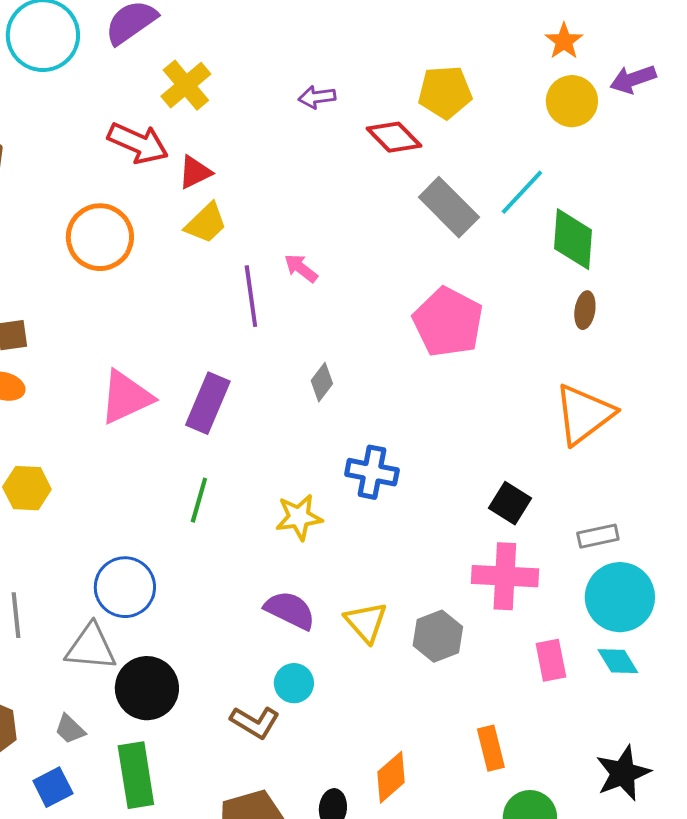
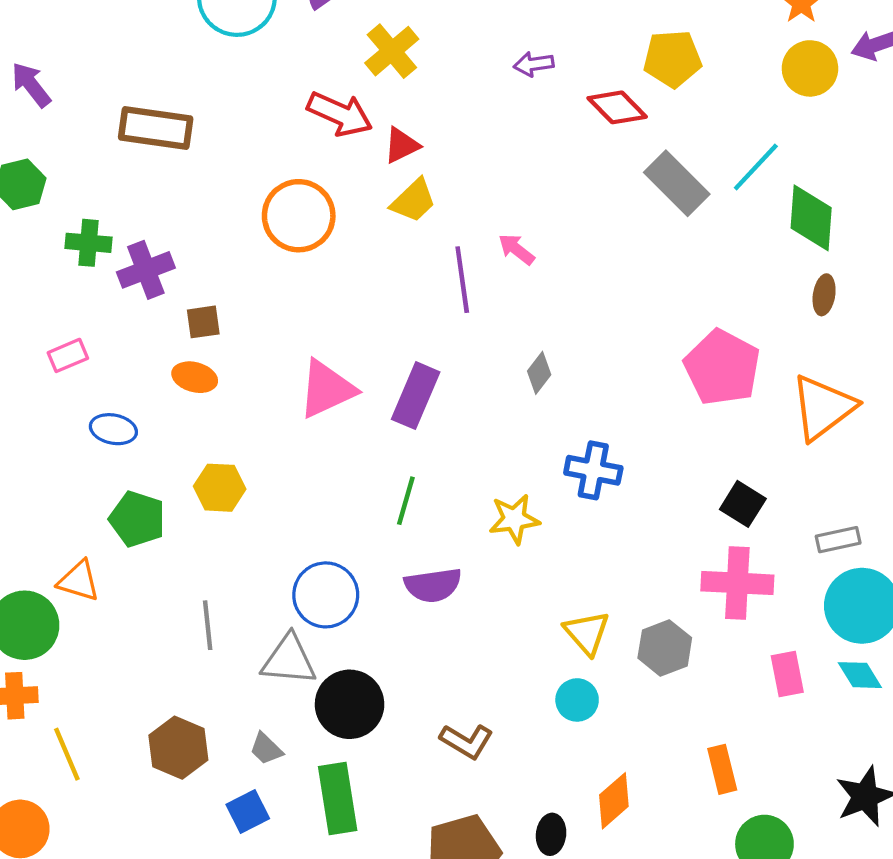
pink pentagon: (448, 322) -> (722, 367), moved
purple semicircle: (290, 610) -> (433, 585), moved, turned 146
cyan circle: (294, 683) -> (577, 700), moved

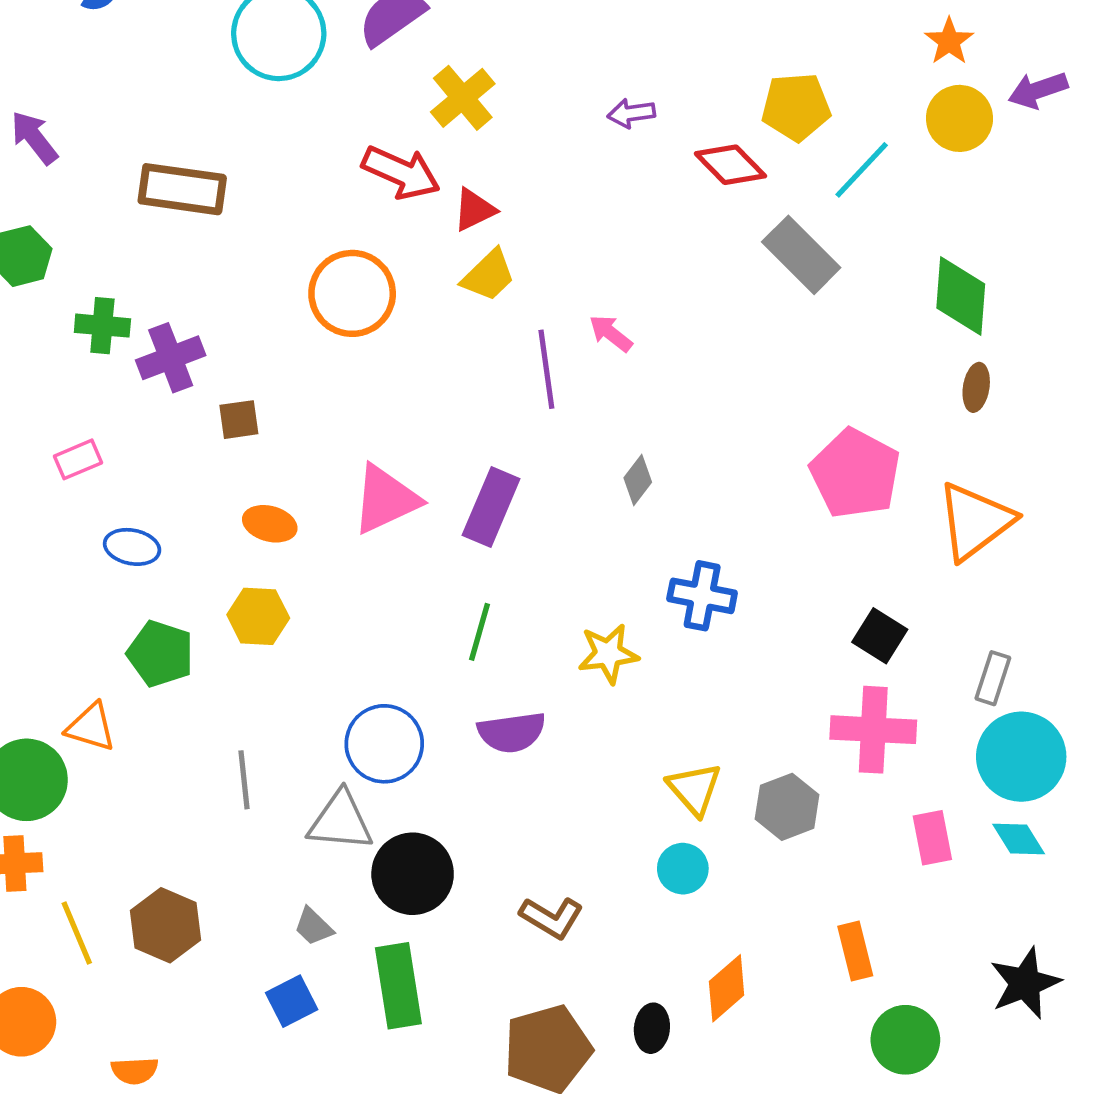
cyan line: (756, 167) -> (862, 170), moved
orange ellipse: (195, 377) -> (270, 524), moved
gray rectangle: (838, 540) -> (993, 678), turned -60
brown hexagon: (178, 748) -> (166, 925), moved

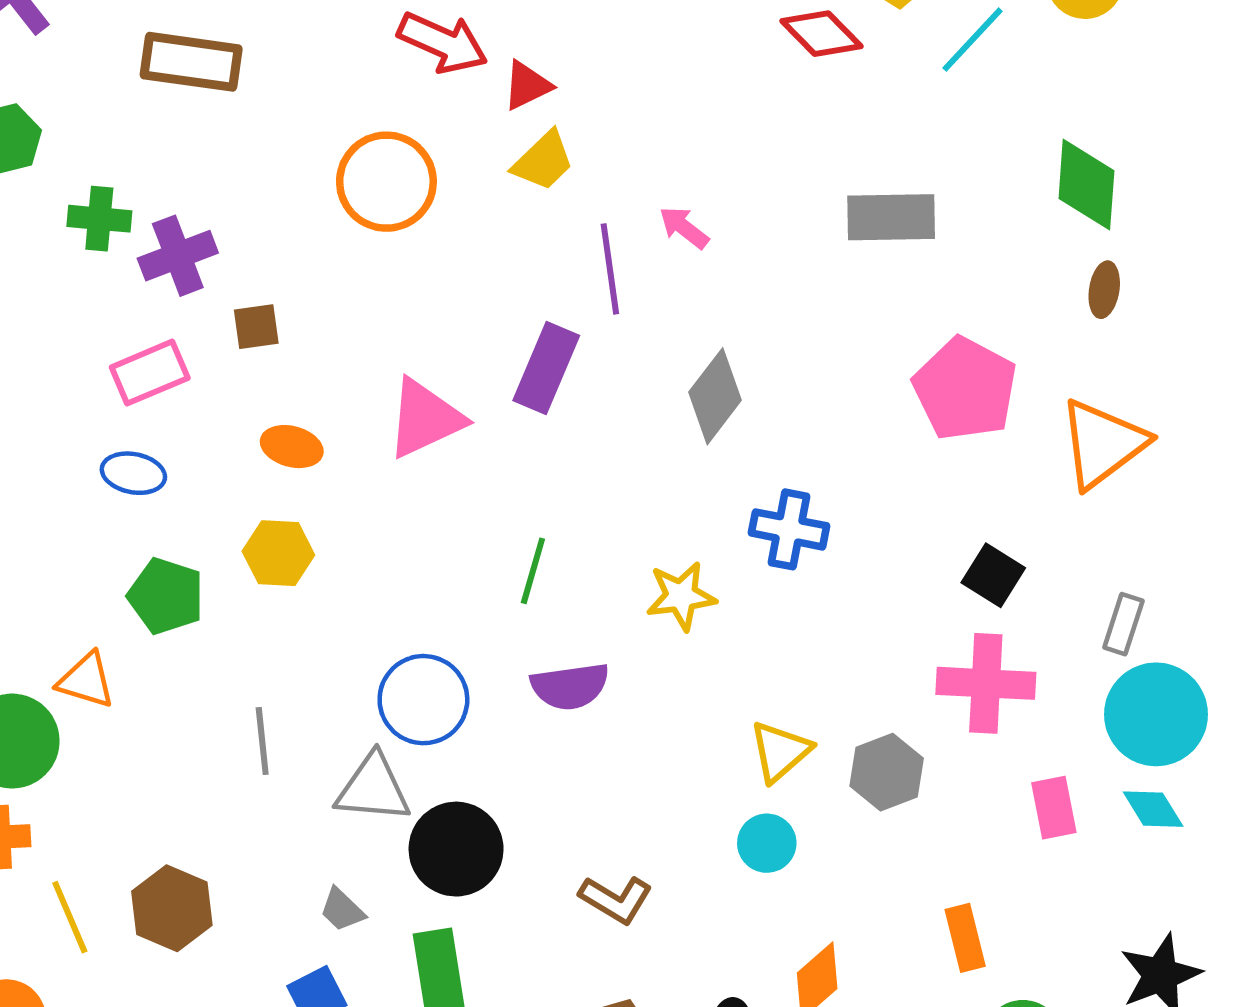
gray rectangle: (801, 255) -> (891, 217), moved, turned -46
pink rectangle: (78, 459) -> (150, 373), moved, size x1.4
gray diamond: (638, 480) -> (715, 396), size x1.6
purple rectangle: (491, 507) -> (546, 368), moved
yellow triangle: (694, 789) -> (780, 751), turned 30

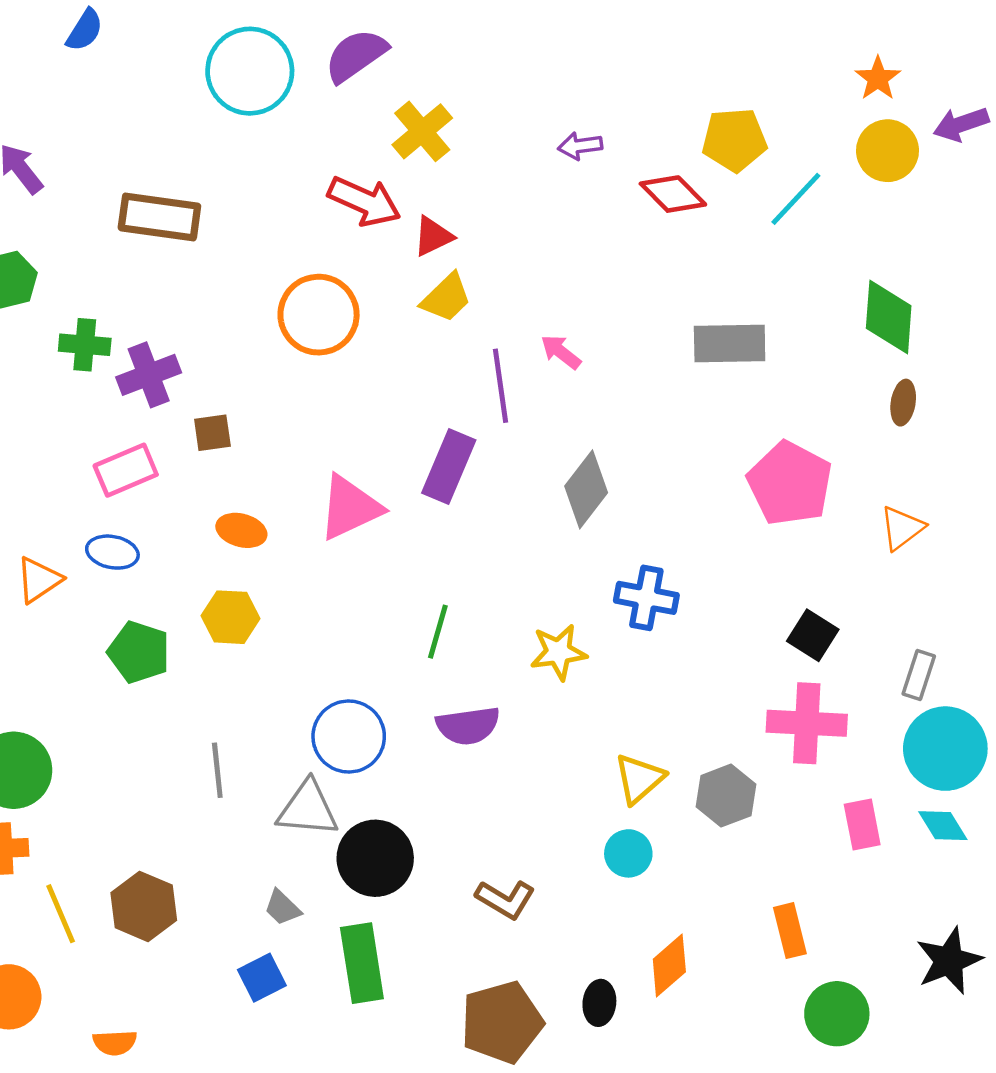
orange triangle: (1103, 444) -> (902, 528), size x0.6
orange triangle: (86, 680) -> (39, 580), moved, turned -51

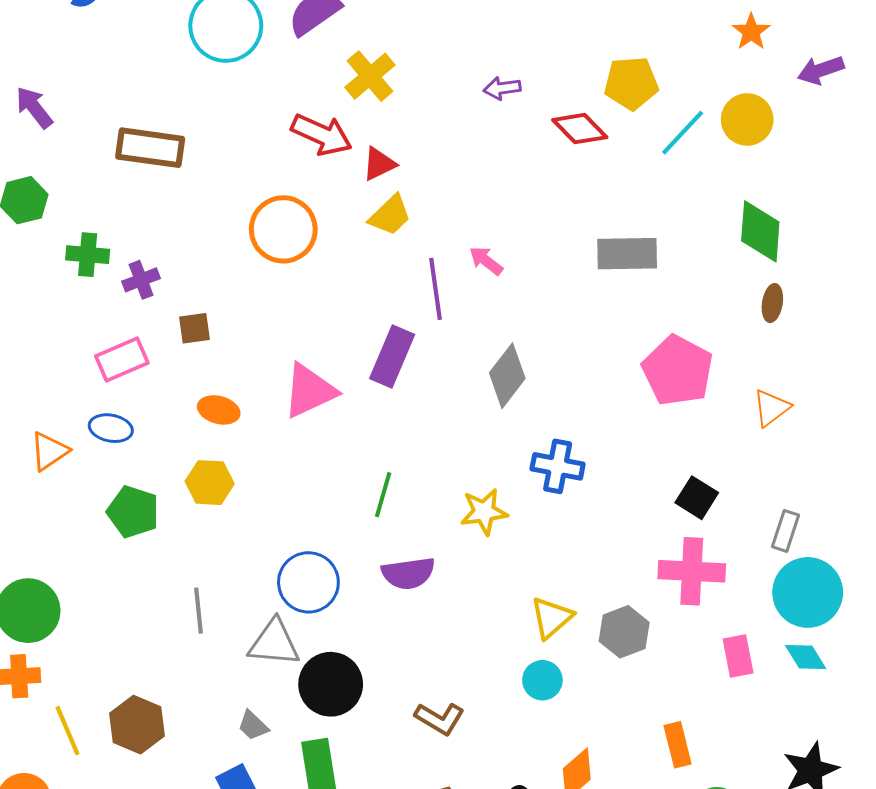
yellow circle: (887, 151) -> (747, 119), moved
purple cross: (149, 375) -> (141, 280), size x0.7

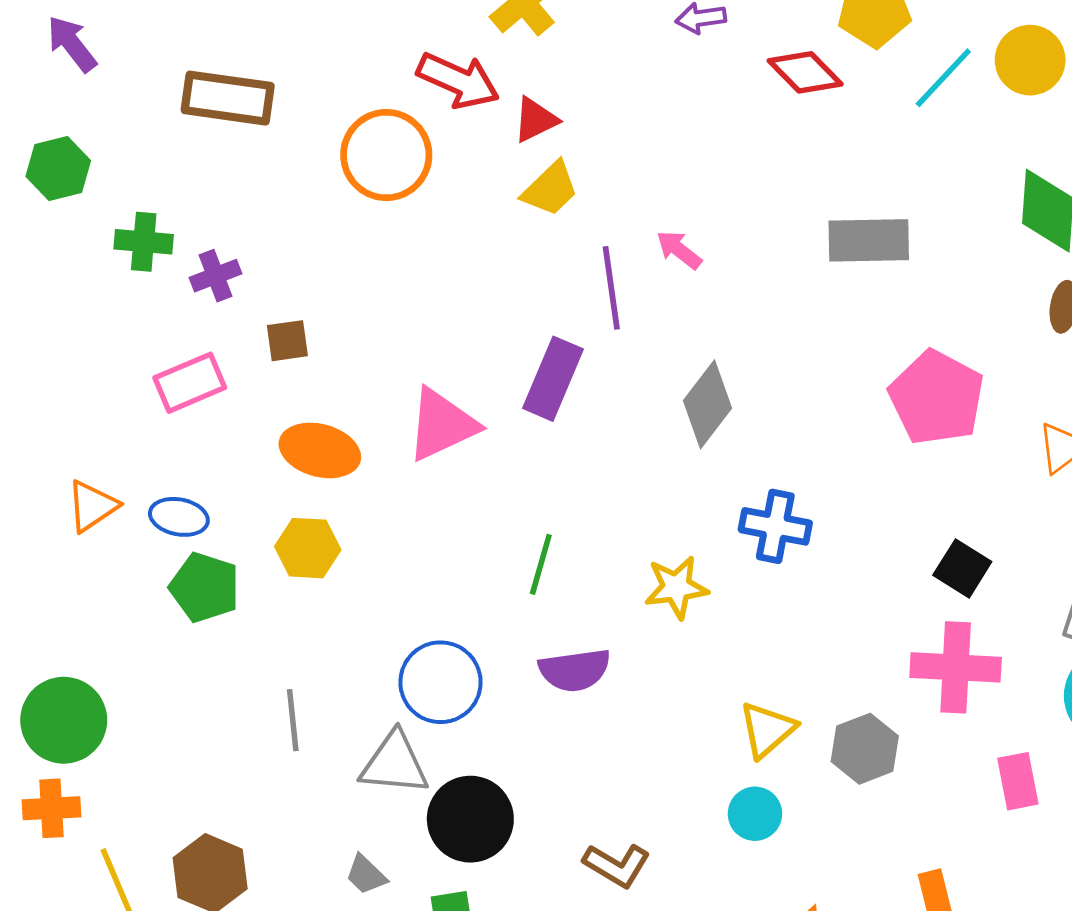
orange circle: (283, 229) -> (386, 155), moved
orange ellipse: (219, 410) -> (320, 450), size x1.4
blue ellipse: (111, 428) -> (179, 517), moved

